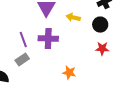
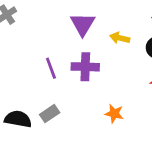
gray rectangle: (22, 60) -> (50, 114), moved

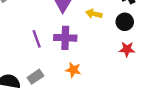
orange star: (114, 114) -> (73, 70), moved

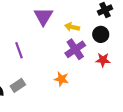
purple cross: (65, 38) -> (75, 49), moved, turned -36
orange star: (73, 70) -> (61, 79), moved

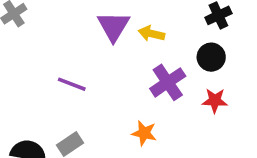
yellow arrow: (72, 27) -> (151, 34), moved
purple line: (19, 50) -> (72, 84), turned -49

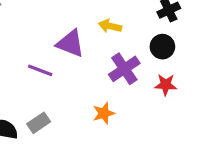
purple triangle: (113, 26) -> (70, 43), moved, turned -40
orange star: (144, 133) -> (104, 113), turned -30

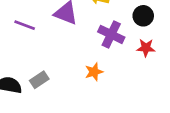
purple cross: (124, 69) -> (111, 34), turned -30
purple line: (40, 70) -> (25, 25), moved

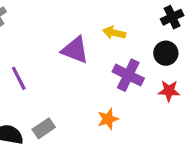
purple line: (25, 25) -> (19, 78), moved, turned 42

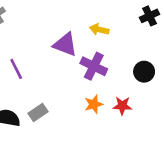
black circle: (166, 53) -> (144, 72), moved
purple cross: (128, 75) -> (94, 66), moved
red star: (169, 91) -> (122, 106), moved

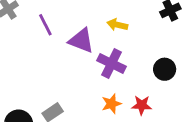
purple line: (16, 69) -> (45, 25), moved

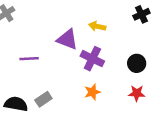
purple line: (45, 25) -> (29, 59), moved, turned -66
red star: (142, 105) -> (137, 93), moved

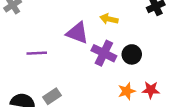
black circle: (137, 63) -> (132, 54), moved
orange star: (92, 92) -> (127, 91), moved

